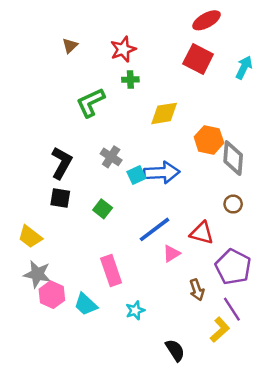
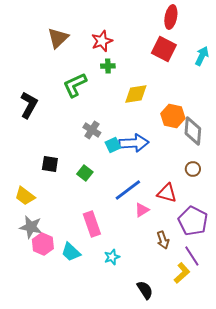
red ellipse: (207, 20) -> (171, 17), turned -50
brown triangle: (70, 46) -> (58, 38), size x1.6
black L-shape: (61, 163) -> (29, 105), moved

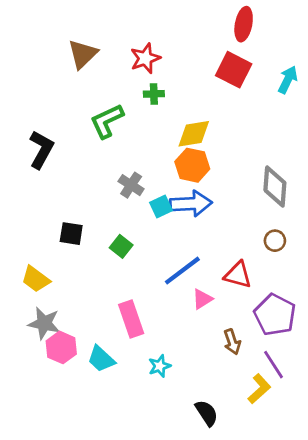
orange hexagon: (173, 116) -> (192, 165), moved

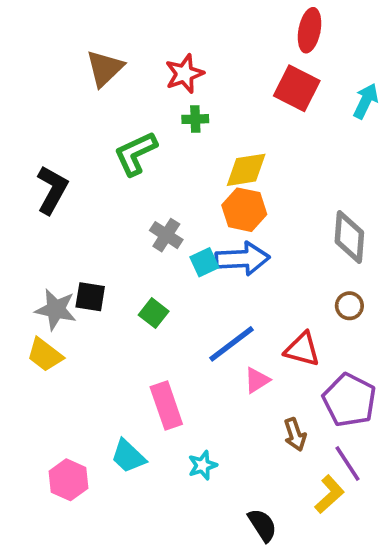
gray star: (44, 323) -> (56, 309), moved
pink hexagon: (61, 347) -> (68, 480), moved

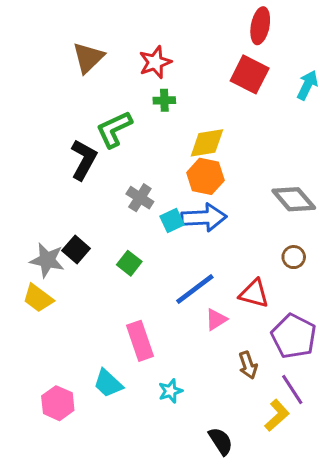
black L-shape: (52, 190) -> (84, 160), moved
gray diamond: (349, 237) -> (294, 199), turned -45
black square: (90, 297) -> (76, 249), turned 32

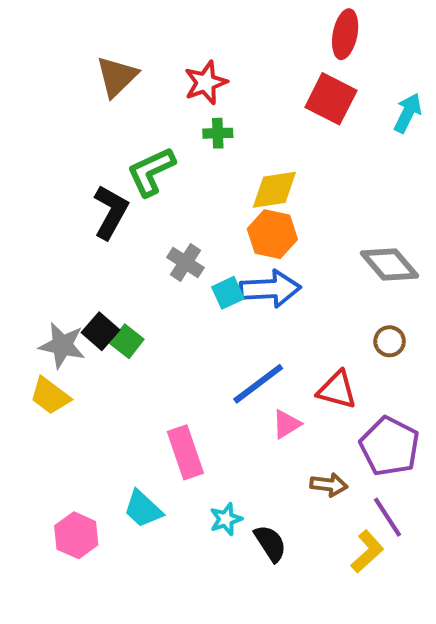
green square: (129, 263) -> (127, 341), moved
brown arrow: (248, 365) -> (329, 485), turned -64
black semicircle: (221, 441) -> (270, 543), moved

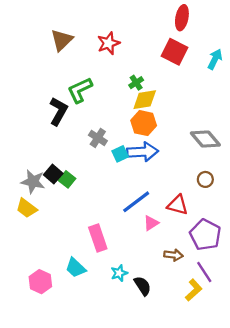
green cross: (218, 133) -> (136, 83), moved, turned -32

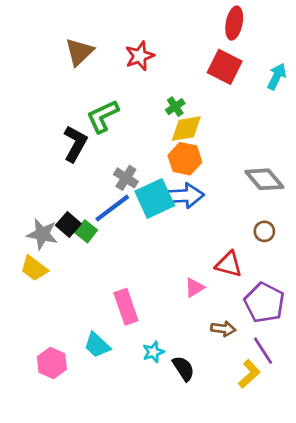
cyan square: (120, 154) -> (155, 198), size x1.8
blue line: (136, 202) -> (112, 208), moved

